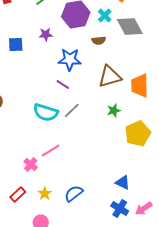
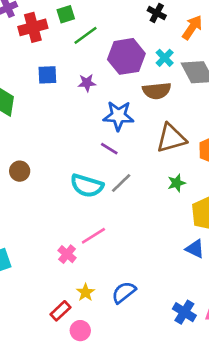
brown semicircle: (99, 40) -> (157, 91), size x1.5
blue square: (16, 44) -> (47, 75), moved
blue triangle: (123, 182) -> (195, 249), moved
red rectangle: (18, 194) -> (60, 311), moved

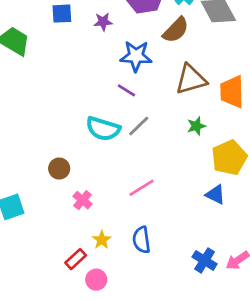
brown semicircle: (157, 91) -> (176, 30), turned -40
brown circle: (20, 171) -> (59, 169), moved
pink line: (93, 236) -> (141, 188), moved
blue semicircle: (124, 292) -> (141, 240), turned -60

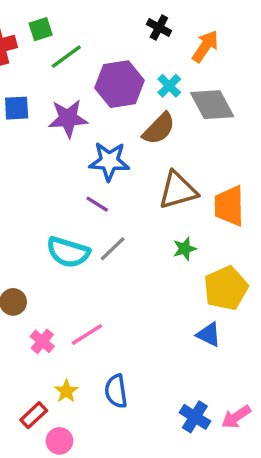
purple star: (103, 22) -> (68, 118), size x1.6
pink line: (141, 188) -> (87, 335), moved

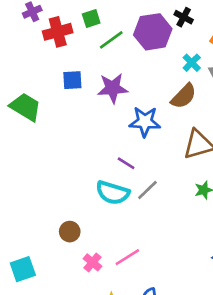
purple hexagon: (119, 84) -> (153, 32), moved
purple line: (97, 204) -> (126, 163), moved

